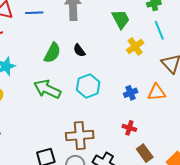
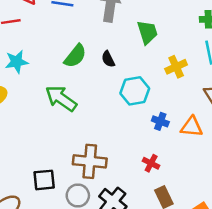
green trapezoid: (121, 19) -> (147, 32), moved
cyan hexagon: (88, 86) -> (135, 91), moved
blue cross: (131, 93) -> (160, 121), turned 32

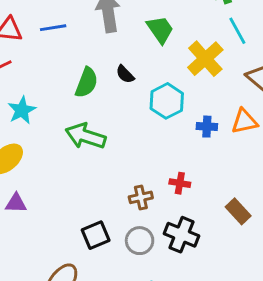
yellow cross: (176, 67) -> (205, 59), size x1.4
brown cross: (90, 161) -> (141, 197), size x0.6
red cross: (151, 163) -> (180, 183), moved

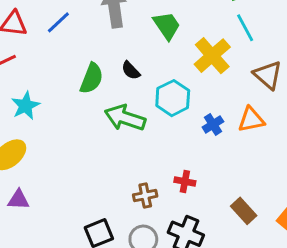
blue line: (53, 28) -> (58, 22), turned -35
blue cross: (207, 127) -> (213, 124), turned -36
green arrow: (86, 136) -> (125, 118), moved

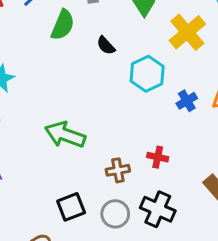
green semicircle: (92, 78) -> (63, 25), moved
green arrow: (125, 118) -> (65, 135), moved

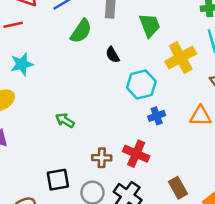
blue cross: (187, 101) -> (157, 116), moved
green arrow: (65, 135) -> (65, 120), size x0.6
red cross: (158, 157) -> (136, 154), size x1.5

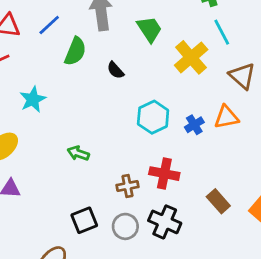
cyan star: (22, 64) -> (33, 99), moved
cyan hexagon: (141, 85) -> (153, 117), moved
blue cross: (157, 116) -> (194, 125), moved

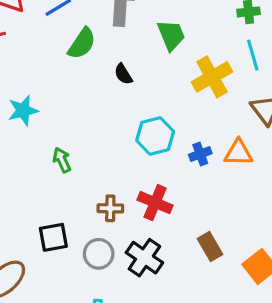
cyan star: (33, 99) -> (23, 110), moved
green arrow: (78, 153) -> (62, 160), turned 35

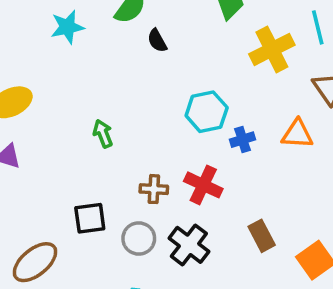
black semicircle: (123, 74) -> (157, 41), moved
cyan star: (23, 110) -> (67, 27), moved
blue cross: (200, 154) -> (243, 140), moved

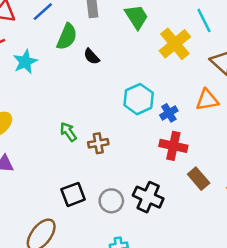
red cross: (203, 185) -> (173, 146), moved
brown cross: (154, 189) -> (98, 143), moved

